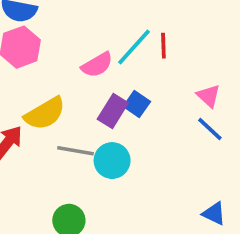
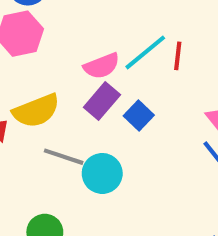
purple rectangle: (113, 111) -> (102, 101), moved

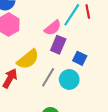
blue square: (139, 115) -> (80, 58), moved
gray line: (64, 157) -> (48, 77), turned -60

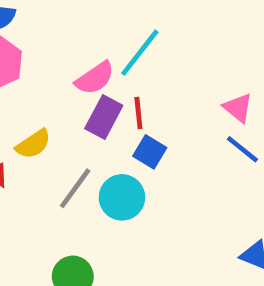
red line: (88, 12) -> (138, 113), moved
yellow semicircle: (28, 59) -> (33, 144), size x0.7

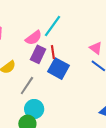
blue square: (150, 152) -> (58, 69), size x1.5
cyan circle: (122, 197) -> (34, 109), moved

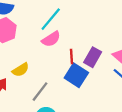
cyan line: (53, 26) -> (51, 19), moved
purple rectangle: (38, 54) -> (93, 57), moved

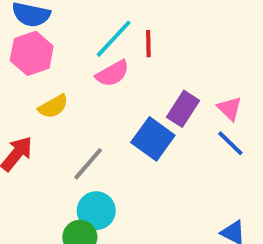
red line: (71, 56) -> (148, 44), moved
yellow semicircle: (21, 70) -> (53, 106), moved

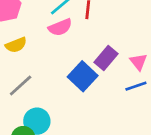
blue line: (230, 143) -> (136, 86), turned -70
gray line: (88, 164) -> (21, 86), moved

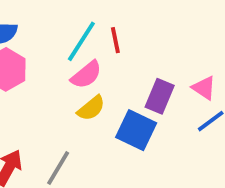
yellow semicircle: (16, 45) -> (91, 108), moved

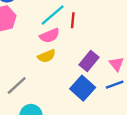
blue square: (136, 130) -> (83, 88), moved

